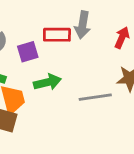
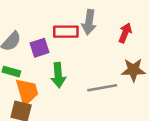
green arrow: (47, 82) -> (58, 75), turned 100

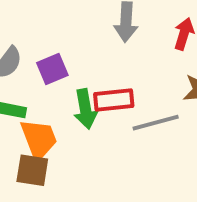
red rectangle: (66, 32) -> (114, 100), moved

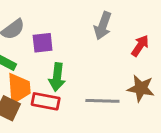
red rectangle: (114, 100) -> (46, 101), moved

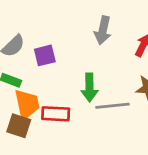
green arrow: (57, 77) -> (89, 88), moved

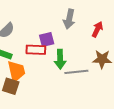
purple square: (45, 55) -> (47, 40), moved
red rectangle: (56, 114) -> (36, 50), moved

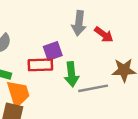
red arrow: (97, 29) -> (104, 34), moved, turned 105

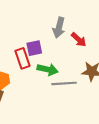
red rectangle: (40, 65) -> (22, 58), turned 66
green arrow: (72, 74) -> (48, 69), turned -78

